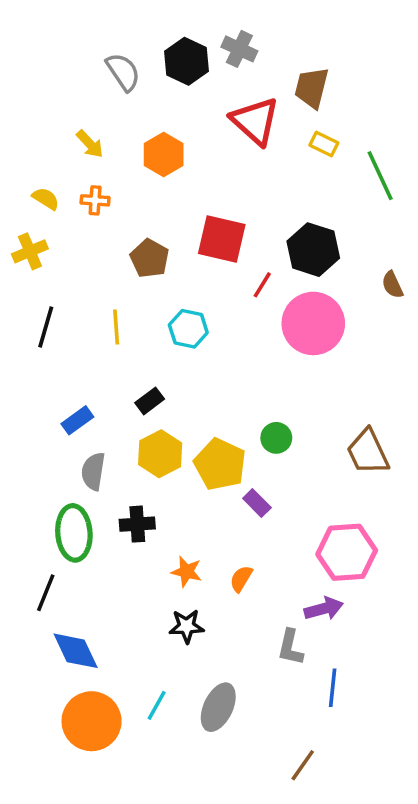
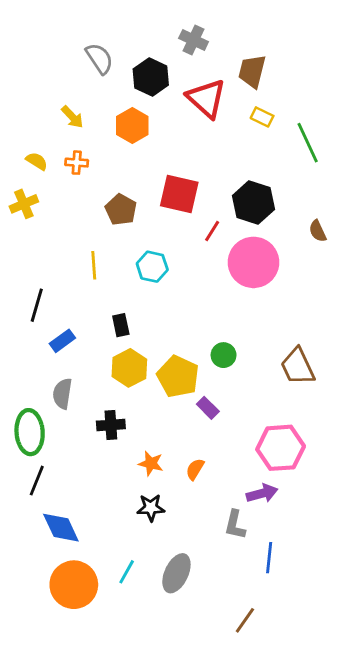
black hexagon: (187, 61) -> (151, 77), moved
black line: (46, 327) -> (37, 305), moved
black rectangle: (150, 401) -> (121, 325), turned -65
gray semicircle: (93, 471) -> (62, 394), moved
green ellipse: (74, 533) -> (30, 432), moved

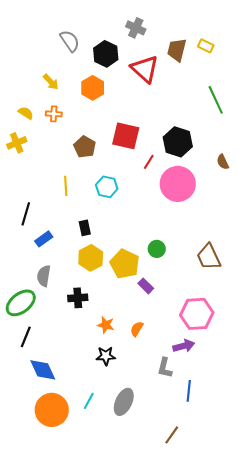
yellow rectangle: (262, 117) -> (206, 46), moved
green ellipse: (30, 432) -> (21, 303), turned 56

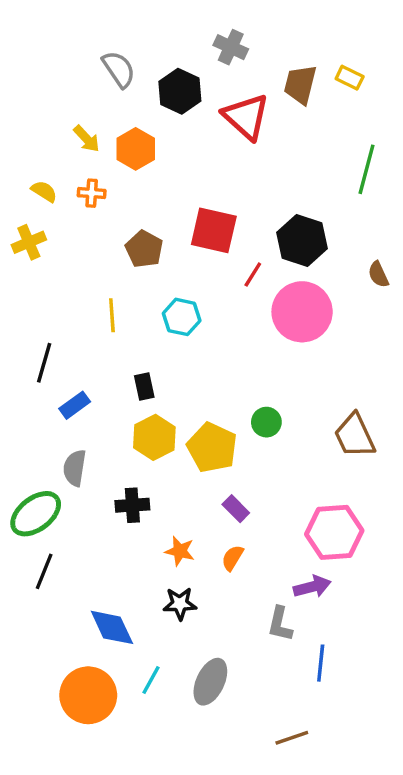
orange hexagon: (93, 88) -> (136, 149), moved
green line: (216, 100) -> (366, 169), turned 40
purple rectangle: (146, 286) -> (236, 509), moved
blue diamond: (43, 370) -> (112, 627), moved
brown line: (172, 435) -> (292, 738), turned 36

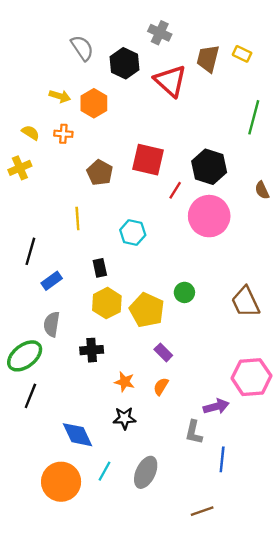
yellow arrow: (87, 139) -> (60, 96), turned -30
cyan hexagon: (182, 317) -> (133, 233), moved
pink hexagon: (334, 532) -> (251, 377), moved

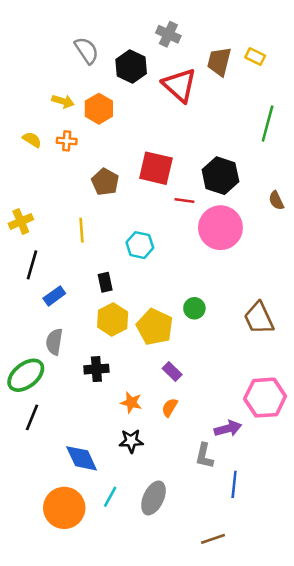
yellow cross: (20, 168) -> (21, 221), moved
red line: (175, 190) -> (184, 200), turned 66

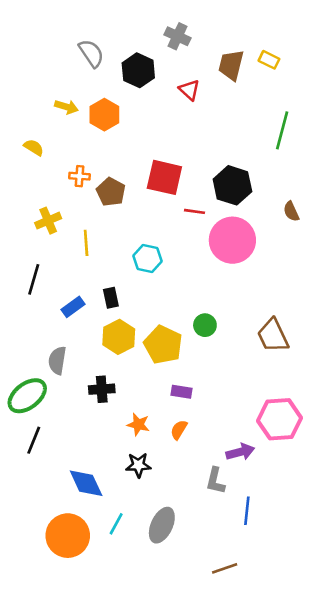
red triangle: (180, 85) -> (189, 90), size x0.6
orange cross: (67, 141) -> (80, 176), moved
yellow cross: (21, 221) -> (48, 221), moved
blue rectangle: (54, 296) -> (73, 307), moved
purple rectangle: (172, 372) -> (181, 392), turned -36

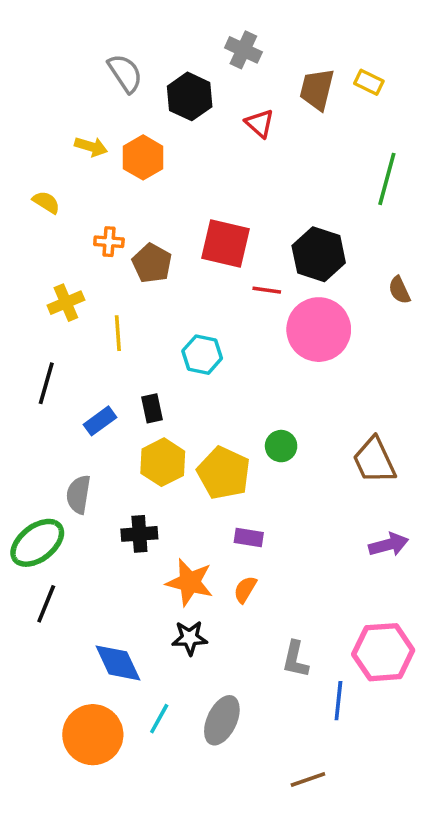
pink hexagon: (279, 419) -> (383, 652), moved
orange star: (138, 424) -> (190, 582), size x1.5
purple arrow: (240, 452) -> (389, 545), moved

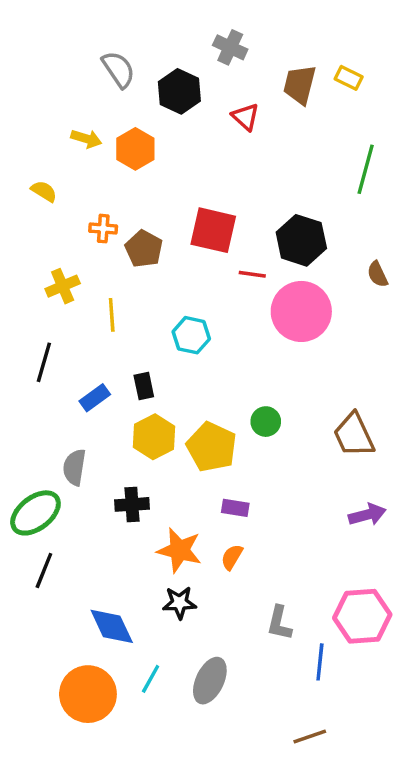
brown line: (308, 779) -> (310, 736), moved

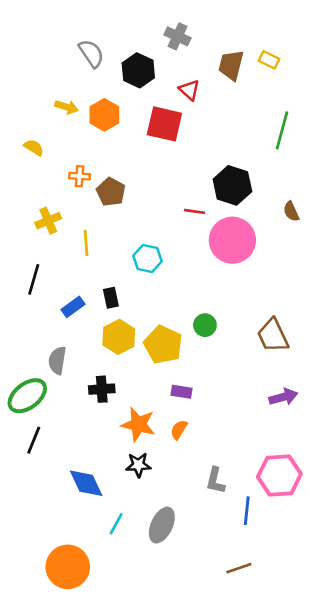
red square: (213, 230) -> (164, 124), moved
orange circle: (88, 694) -> (68, 567), moved

